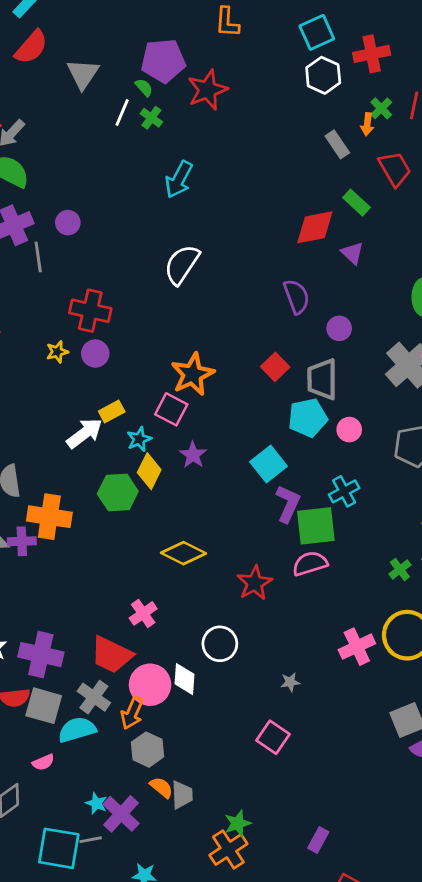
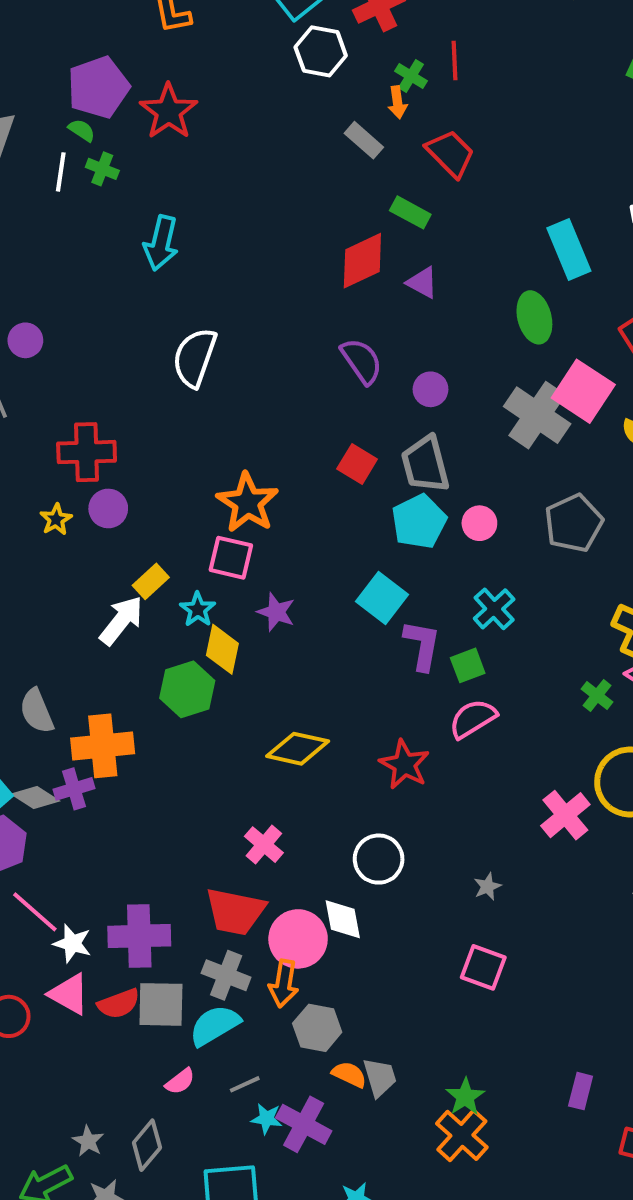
green square: (316, 526) -> (468, 665), size x0.6
gray line: (91, 840) -> (245, 1084), moved

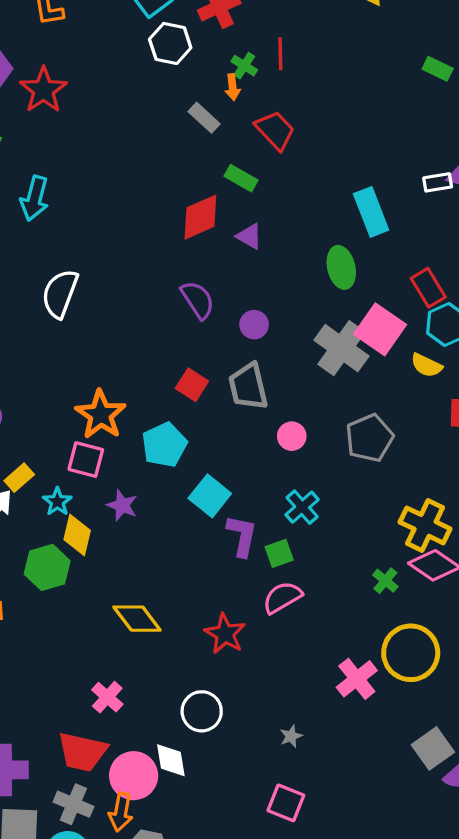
cyan pentagon: (419, 521) -> (164, 445), moved
yellow diamond: (298, 749) -> (137, 619), turned 39

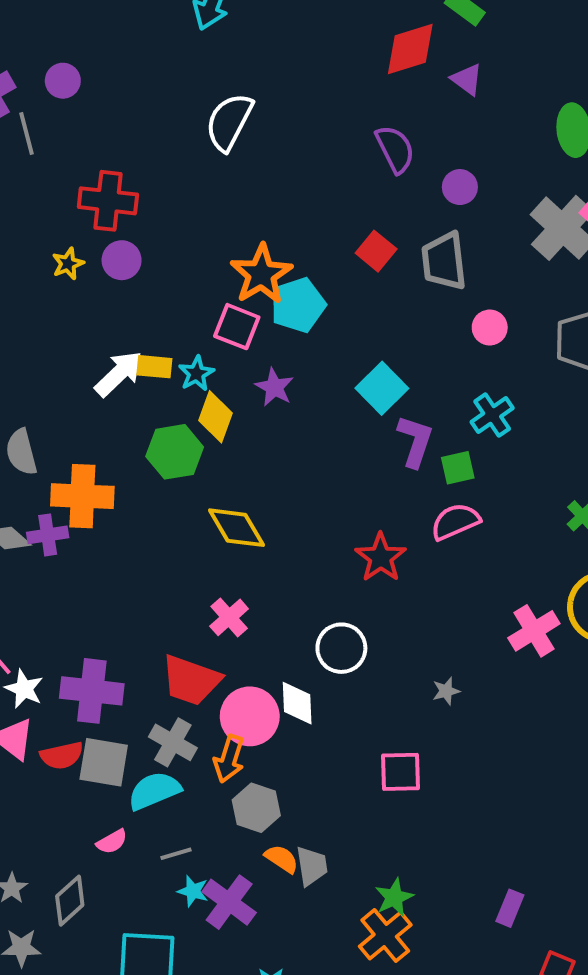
cyan pentagon: (164, 445) -> (298, 305), moved
yellow rectangle: (19, 478) -> (154, 367), moved, turned 40
yellow diamond: (137, 619) -> (237, 528), moved
pink square: (286, 803) -> (401, 772), moved, turned -30

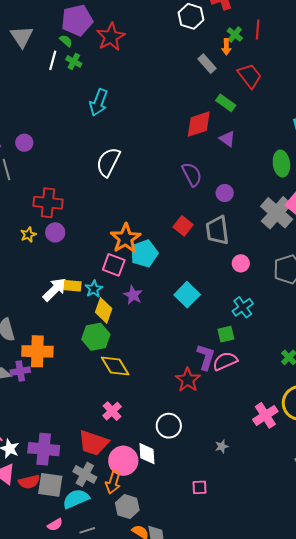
purple L-shape: (415, 441) -> (206, 357), moved
green hexagon: (175, 452) -> (96, 337), moved
pink square: (401, 772) -> (199, 487), size x0.7

